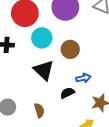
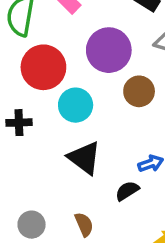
brown circle: (70, 49) -> (139, 91), moved

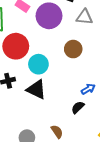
purple circle: (109, 50) -> (49, 16), moved
black triangle: (84, 158) -> (36, 89), moved

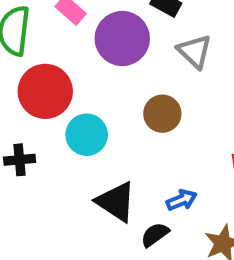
gray triangle: (84, 17) -> (195, 51), turned 30
black triangle: (36, 89) -> (116, 202), moved

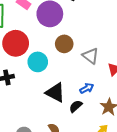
gray triangle: (195, 51) -> (91, 56), moved
brown circle: (162, 114) -> (64, 44), moved

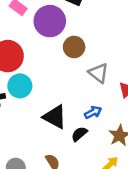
brown circle: (64, 44) -> (74, 47), moved
cyan circle: (38, 62) -> (20, 86), moved

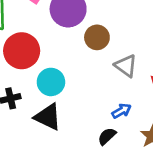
cyan circle: (20, 86) -> (51, 82), moved
black triangle: (55, 117) -> (48, 117), moved

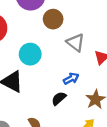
cyan circle: (51, 82) -> (30, 54), moved

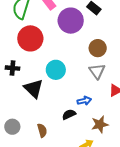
brown circle: (53, 19) -> (98, 48), moved

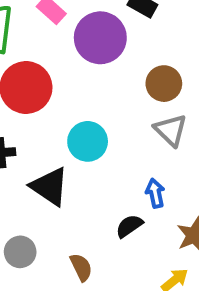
blue arrow: (84, 101) -> (155, 193), turned -80
gray circle: (12, 127) -> (20, 252), moved

